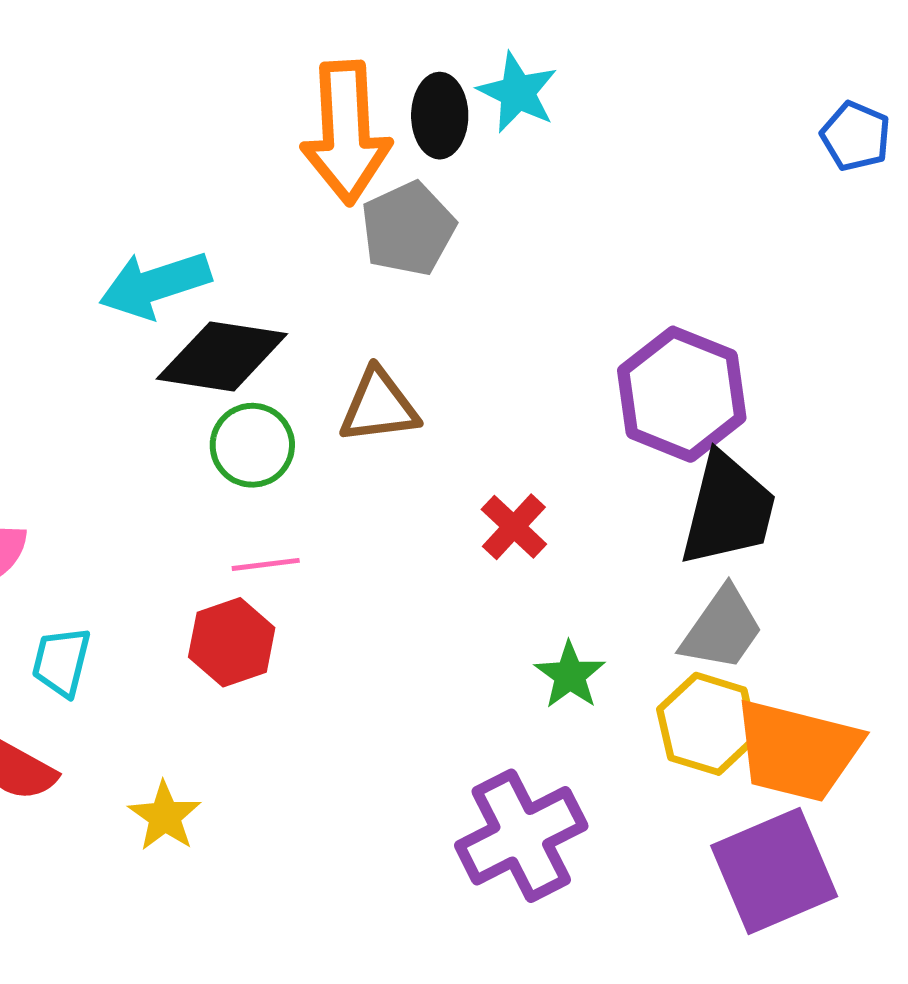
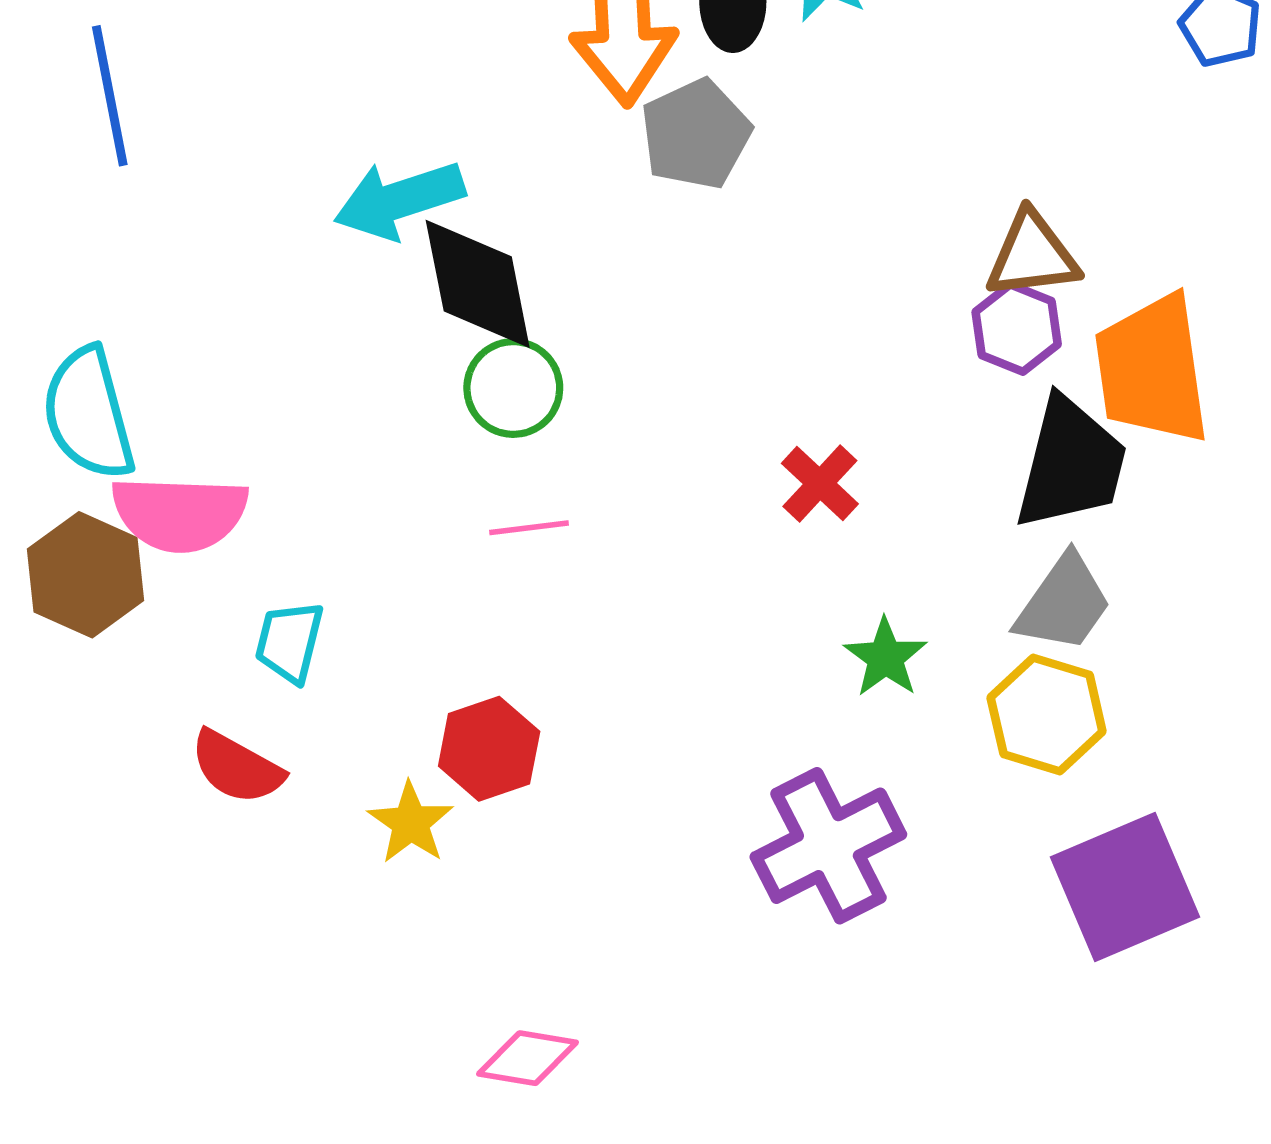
black diamond: (222, 356) -> (478, 284), turned 70
purple hexagon: (682, 394) -> (1017, 328), size x0.6
brown triangle: (379, 406) -> (1032, 255), moved
red hexagon: (232, 642) -> (489, 749), moved
orange trapezoid: (797, 751) -> (1152, 369), moved, turned 68

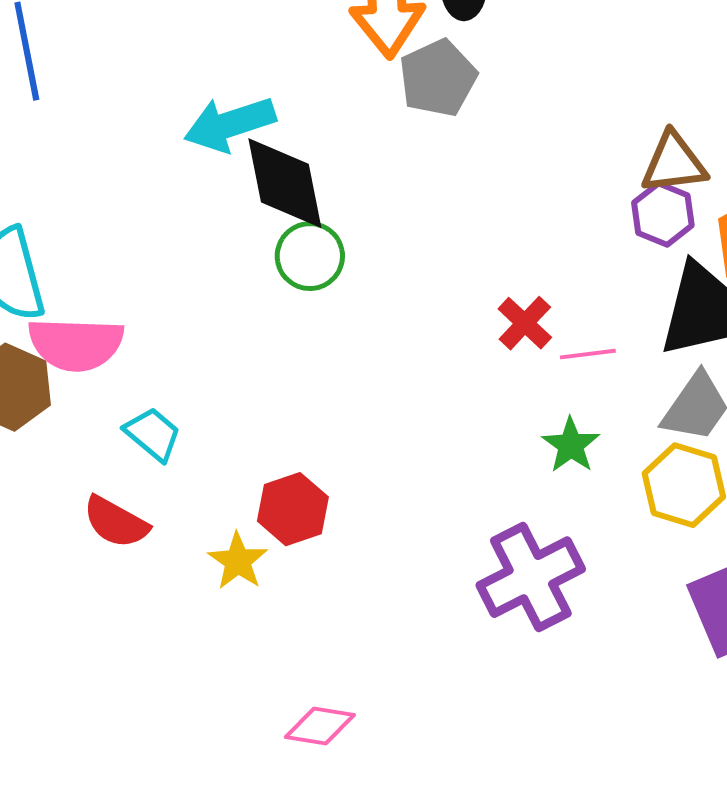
pink line: (529, 528) -> (588, 354), moved
cyan trapezoid: (289, 642) -> (153, 434), turned 116

